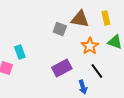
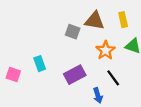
cyan rectangle: (20, 52) -> (40, 64), moved

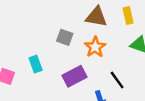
gray square: (73, 32) -> (65, 37), moved
orange star: (106, 50) -> (95, 47), moved

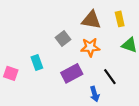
gray square: (65, 37) -> (63, 38), turned 32
orange star: (95, 47) -> (90, 47), turned 30

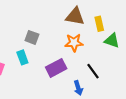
yellow rectangle: (120, 19) -> (99, 24), moved
gray square: (63, 38) -> (32, 37), moved, turned -32

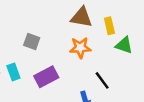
cyan rectangle: (22, 57) -> (13, 72), moved
purple rectangle: (56, 68) -> (46, 77), moved

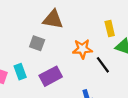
brown triangle: (81, 17) -> (53, 19), moved
black line: (102, 80) -> (103, 65), moved

